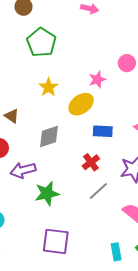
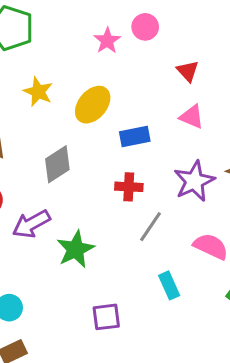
pink star: (97, 80) -> (107, 41), moved
red cross: (91, 162) -> (129, 187), turned -36
purple square: (56, 241) -> (106, 317), size x0.7
cyan rectangle: (116, 252) -> (169, 285), moved

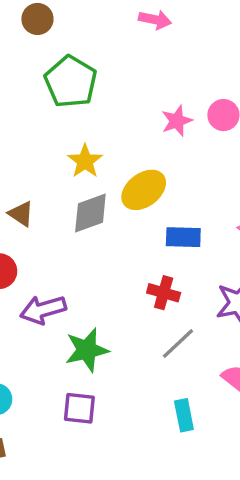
gray diamond: (57, 164) -> (90, 213), moved
purple square: (106, 317) -> (79, 408), moved

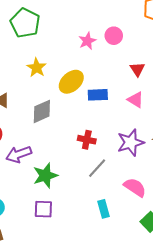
gray diamond: (90, 213) -> (42, 111), moved
blue rectangle: (183, 237) -> (98, 95), moved

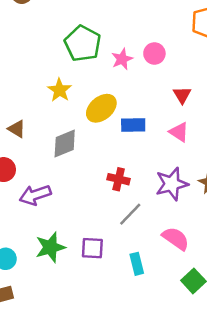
green pentagon: (25, 23) -> (83, 43), moved
green star: (45, 176) -> (50, 247), moved
purple square: (43, 209) -> (92, 248), moved

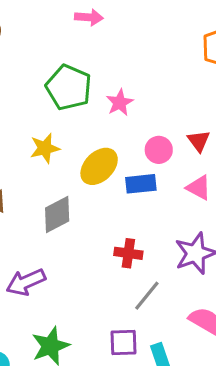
pink circle: (154, 53) -> (159, 150), moved
yellow star: (60, 90) -> (45, 148), turned 30
purple square: (92, 248) -> (124, 342), moved

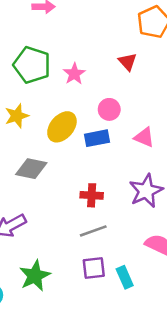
red triangle: (199, 141) -> (128, 62), moved
gray diamond: (57, 214) -> (31, 169), turned 44
gray line: (147, 296) -> (93, 231), moved, turned 36

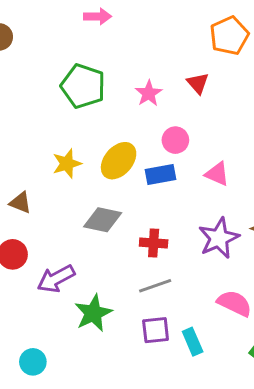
pink star: (74, 74) -> (149, 93), moved
yellow star: (17, 116) -> (67, 164), moved
gray diamond: (31, 169) -> (103, 220), moved
green star: (35, 276) -> (93, 313), moved

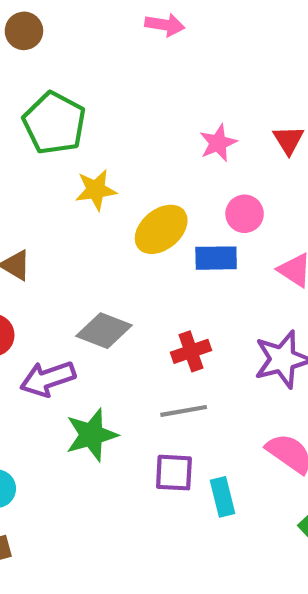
green pentagon: (83, 86) -> (54, 123), moved
yellow star: (67, 164) -> (96, 190), moved
gray diamond: (103, 220) -> (104, 331), moved
red cross: (154, 243) -> (191, 351), turned -32

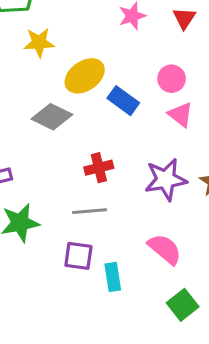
pink circle: (245, 214) -> (172, 79), moved
blue rectangle: (216, 258) -> (123, 101), turned 32
gray diamond: (104, 331) -> (52, 117), moved

